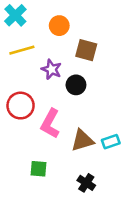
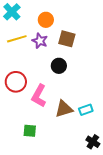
purple star: (51, 69) -> (40, 41), moved
black cross: (86, 183) -> (93, 142), moved

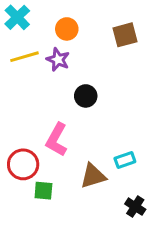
brown square: (67, 39) -> (125, 35), moved, turned -30
red circle: (16, 82) -> (23, 164), moved
brown triangle: (64, 109) -> (93, 176), moved

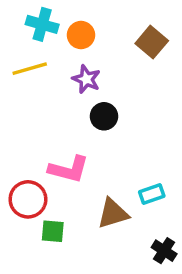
cyan cross: (17, 17) -> (42, 24), moved, turned -30
brown square: (125, 35) -> (152, 42), turned -35
purple star: (58, 60) -> (86, 79), moved
pink L-shape: (57, 140) -> (69, 169), turned -104

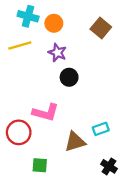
green square: (53, 231) -> (40, 165), moved

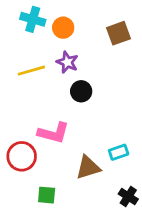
brown square: (101, 28) -> (119, 33), turned 30
yellow line: (20, 46) -> (31, 71), moved

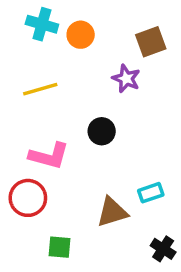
purple star: (67, 62) -> (126, 79), moved
black circle: (81, 91) -> (102, 131), moved
pink L-shape: (53, 133) -> (49, 156), moved

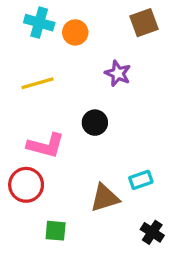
brown square: (151, 42) -> (144, 23), moved

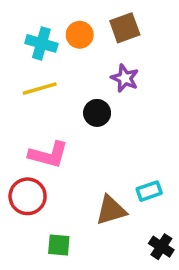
cyan cross: (39, 23) -> (41, 43), moved
brown square: (144, 23) -> (125, 28), moved
black circle: (95, 123) -> (97, 113), moved

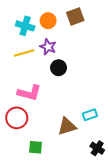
purple star: (125, 78) -> (48, 47), moved

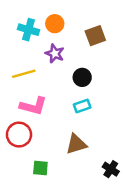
brown square: (75, 16) -> (95, 36), moved
yellow line: (24, 53) -> (24, 74), moved
black circle: (59, 68) -> (82, 77), moved
cyan rectangle: (90, 115) -> (82, 106), moved

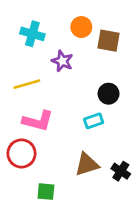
orange circle: (55, 24) -> (81, 27), moved
brown square: (95, 36) -> (109, 41), turned 30
black circle: (82, 77) -> (109, 94), moved
black cross: (111, 169) -> (121, 171), moved

